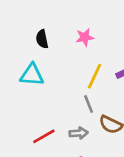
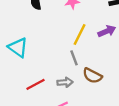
cyan triangle: (32, 75) -> (18, 47), moved, turned 30

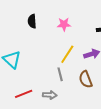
brown semicircle: (92, 76) -> (86, 79), moved, turned 36

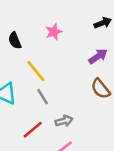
yellow line: (67, 54) -> (36, 71), moved, turned -54
gray line: (60, 74) -> (43, 97), moved

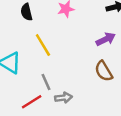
gray line: (43, 97) -> (46, 82), moved

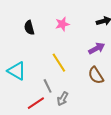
yellow line: (43, 45) -> (59, 63), moved
gray arrow: (63, 98) -> (63, 99), turned 128

